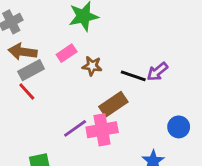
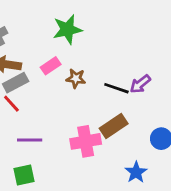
brown rectangle: (113, 104) -> (114, 126), moved
purple line: (75, 128) -> (30, 140), moved, turned 35

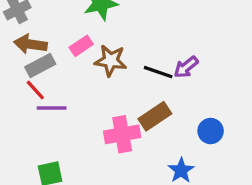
brown star: (76, 78) -> (111, 61), size x1.4
purple line: (30, 140) -> (52, 108), moved

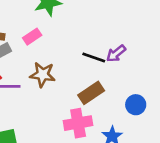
brown star: (111, 61) -> (43, 75), moved
pink cross: (122, 134) -> (78, 123), moved

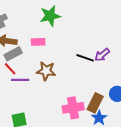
pink rectangle: (32, 37) -> (38, 42), turned 32
brown rectangle: (91, 93) -> (95, 103), moved, turned -30

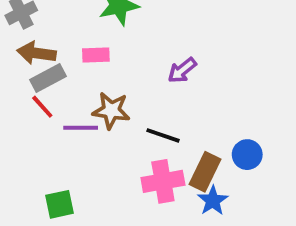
purple arrow: (102, 55) -> (182, 70), moved
black line: (85, 58) -> (163, 135), moved
purple line: (20, 80) -> (81, 128), moved

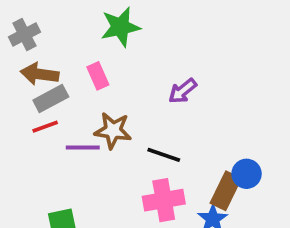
pink rectangle: (96, 55) -> (98, 76), turned 68
red line: (42, 107) -> (45, 127), turned -68
brown rectangle: (205, 172) -> (226, 191), moved

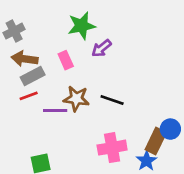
purple arrow: (183, 91) -> (101, 48), moved
black line: (164, 155) -> (112, 100), moved

